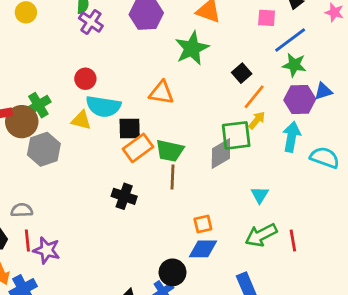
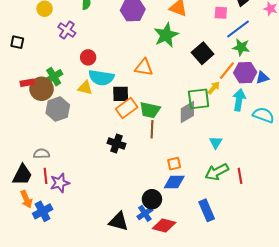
purple cross: (91, 22) -> (67, 30), moved
black square: (242, 73) -> (203, 53), size x1.5
blue triangle: (323, 91) -> (262, 78), moved
orange line: (254, 97) -> (227, 71), moved
purple star: (47, 250) -> (60, 183), turned -30

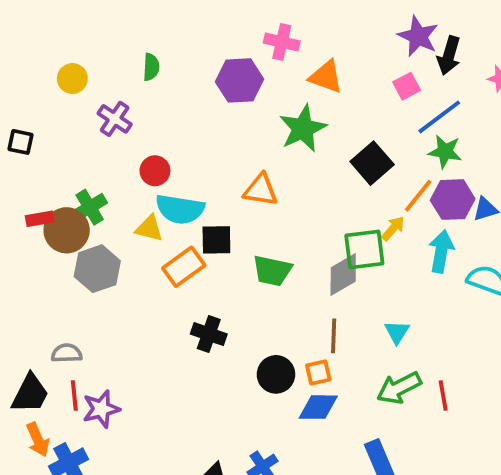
pink square: (221, 13) -> (407, 86), turned -32
orange rectangle: (127, 108) -> (184, 267), moved
brown line: (152, 129) -> (334, 336), moved
black circle: (152, 199) -> (276, 374), moved

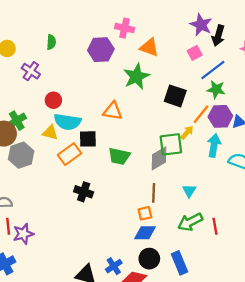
black square: (372, 163) -> (175, 96), turned -30
black circle: (276, 374) -> (149, 259), moved

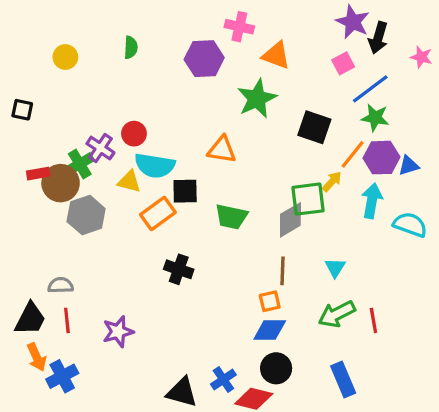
purple cross: (31, 71) -> (100, 148), moved
purple star: (23, 234) -> (118, 332), moved
blue rectangle: (179, 263) -> (343, 379), moved

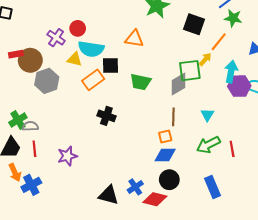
purple hexagon: (381, 158) -> (239, 86), moved
green cross: (80, 164) -> (18, 120), moved

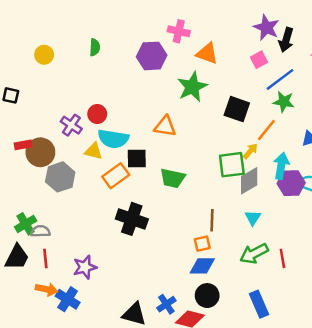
gray diamond: (179, 84) -> (249, 181), moved
black cross: (106, 116) -> (132, 219), size x1.4
orange arrow: (15, 173) -> (47, 289), moved, turned -54
blue cross: (31, 185) -> (68, 299), moved, turned -30

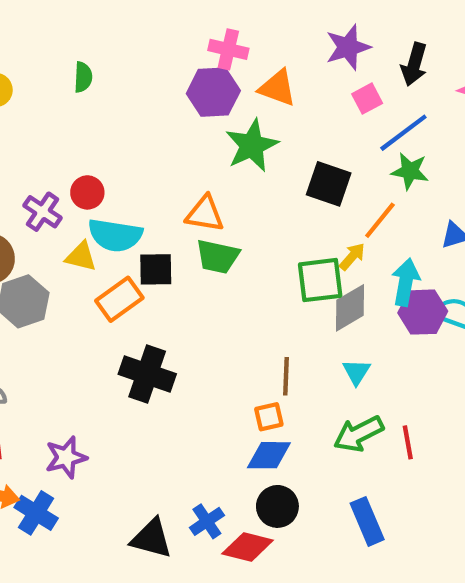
purple star: (266, 28) -> (348, 47), moved, turned 30
purple hexagon: (152, 56) -> (213, 92), moved
green trapezoid: (173, 178) -> (218, 257), moved

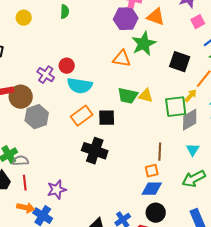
orange triangle: (205, 214) -> (122, 59), moved
yellow triangle: (81, 257) -> (146, 96), moved
black square: (156, 269) -> (107, 118), moved

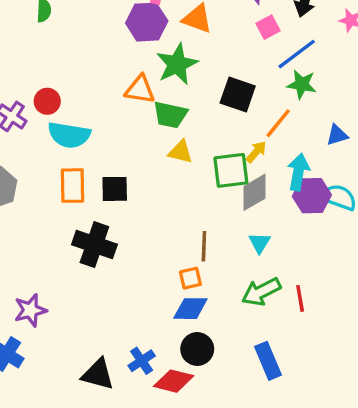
green trapezoid: (128, 96) -> (170, 115), moved
orange rectangle: (82, 116) -> (73, 186), turned -55

